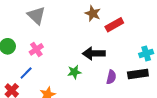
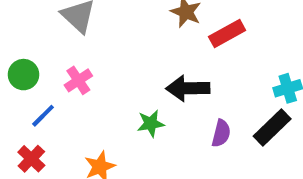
blue line: (26, 73) -> (43, 116), moved
black rectangle: (138, 74) -> (272, 127), turned -36

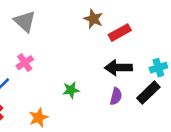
black arrow: (188, 88) -> (118, 68), moved

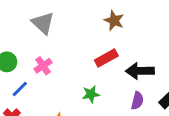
red rectangle: (120, 33) -> (106, 58), moved

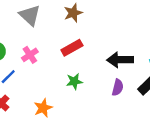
brown star: (114, 21) -> (73, 13), moved, turned 30
red rectangle: (106, 58) -> (72, 48), moved

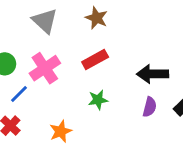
brown star: (73, 13) -> (97, 18), turned -30
pink cross: (30, 55) -> (45, 68), size x1.5

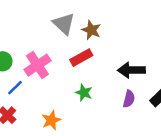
brown star: (97, 18) -> (91, 30), moved
gray triangle: (45, 21) -> (64, 24), moved
green star: (98, 100) -> (84, 93), turned 30

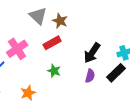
black arrow: (131, 70) -> (92, 53), turned -55

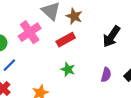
pink cross: (17, 49) -> (30, 32), moved
black arrow: (92, 53) -> (111, 36), moved

